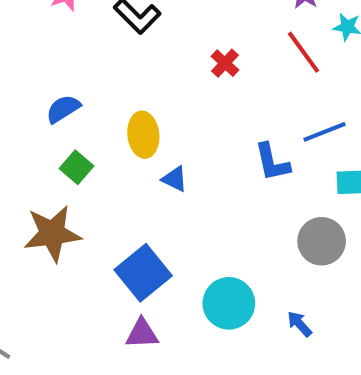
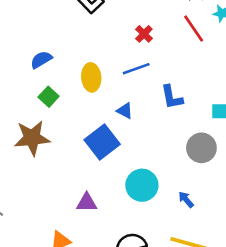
blue line: (324, 132) -> (136, 69), moved
blue triangle: (175, 179) -> (125, 111), moved
blue square: (143, 273) -> (102, 142), moved

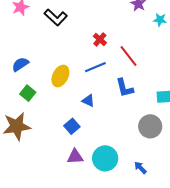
red line: (194, 28) -> (128, 56), moved
yellow ellipse: (91, 77) -> (60, 76), turned 35
blue square: (102, 142) -> (72, 126), size x0.6
purple triangle: (87, 203) -> (75, 157), moved

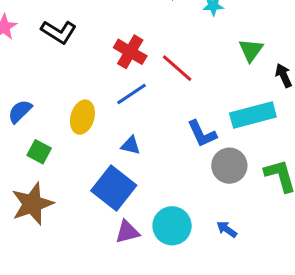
red cross: (100, 39) -> (130, 52), size x1.5
blue L-shape: (125, 88) -> (202, 134), moved
blue square: (72, 126) -> (114, 188), size x1.8

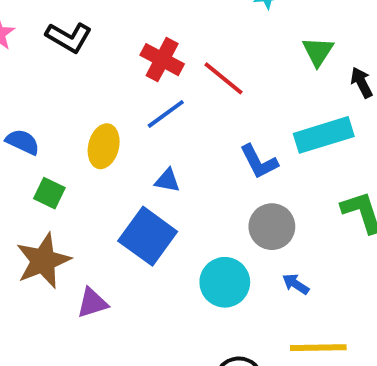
blue semicircle: (20, 111) -> (23, 142), turned 72
gray circle: (229, 166) -> (272, 227), moved
purple triangle: (127, 232) -> (92, 303), moved

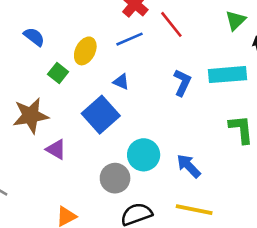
blue L-shape: (259, 162) -> (182, 83), turned -140
green square: (49, 193) -> (58, 73), moved
gray circle: (272, 227) -> (115, 178), moved
blue arrow: (296, 284) -> (189, 166), size x1.5
purple triangle: (92, 303) -> (56, 149), turned 35

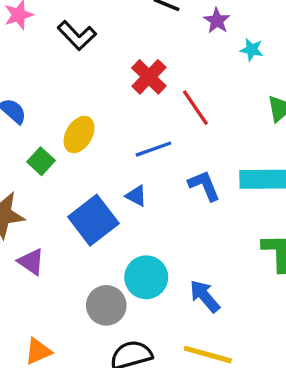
blue line: (130, 39) -> (153, 149), moved
blue triangle: (121, 82) -> (136, 196), moved
blue L-shape: (182, 83) -> (204, 186), turned -52

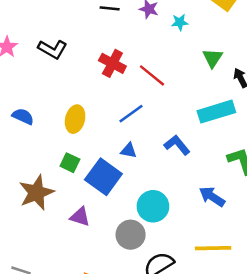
green square: (41, 161) -> (70, 163), moved
blue L-shape: (204, 186) -> (177, 145), moved
purple triangle: (31, 262) -> (80, 217), moved
blue arrow: (205, 296) -> (212, 197), moved

